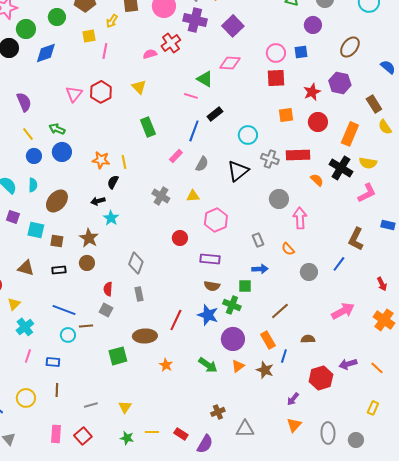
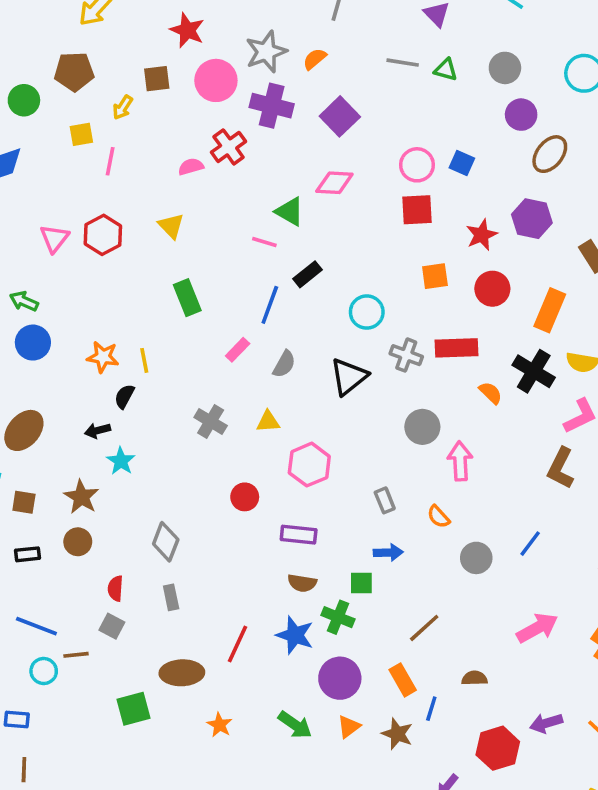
purple circle: (313, 25) -> (521, 115), moved
blue square: (301, 52) -> (462, 163), turned 32
brown L-shape: (356, 239) -> (561, 468), moved

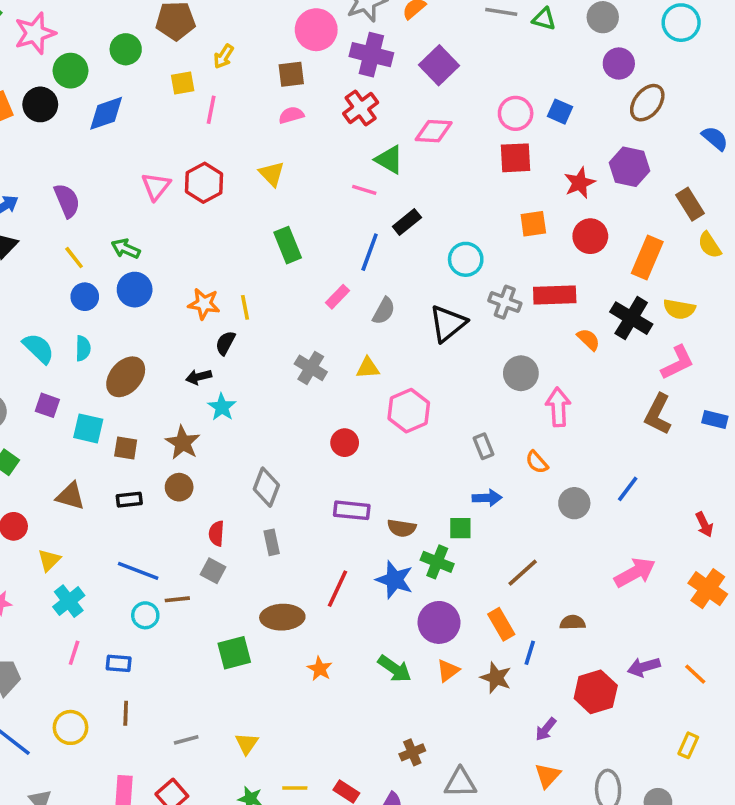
brown square: (157, 79) -> (291, 74), moved
red cross: (229, 147) -> (361, 108), moved
purple rectangle: (299, 535) -> (352, 510), moved

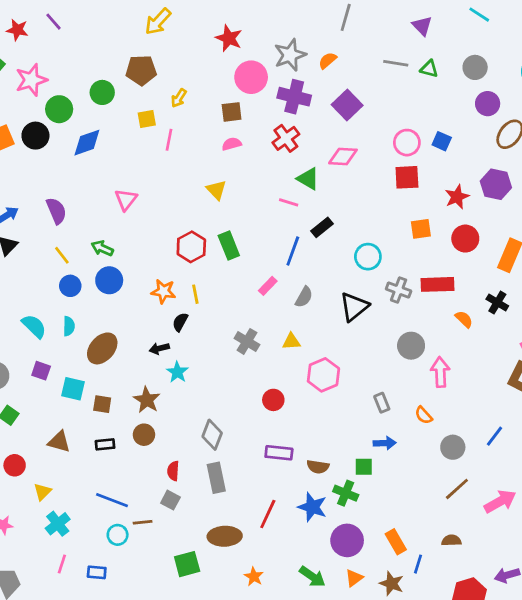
red hexagon: (204, 183) -> (191, 247), moved
black cross: (631, 318) -> (497, 303), size x0.7
gray rectangle: (272, 542) -> (216, 478), size x1.5
brown line: (523, 573) -> (457, 489), moved

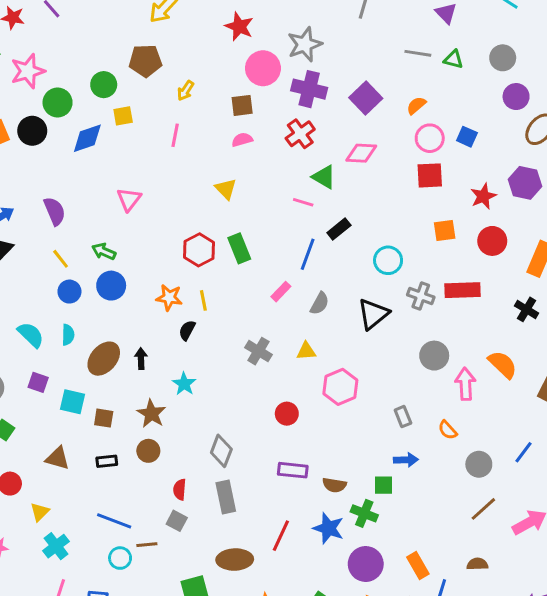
orange semicircle: (328, 60) -> (416, 105), moved
yellow square: (147, 119) -> (123, 116), moved
orange semicircle: (464, 319) -> (503, 365), moved, size x1.5
black arrow: (159, 348) -> (141, 359), moved, turned 102

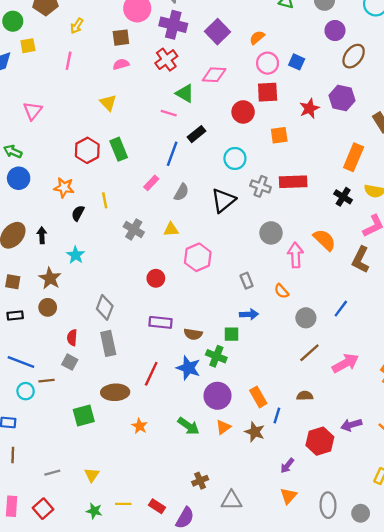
red circle: (492, 241) -> (243, 112), moved
yellow line: (203, 300) -> (105, 200), moved

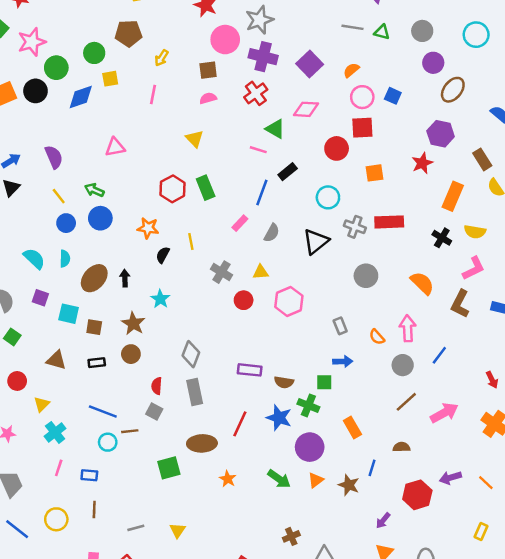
red star: (309, 108) -> (422, 163), moved
pink triangle: (33, 111) -> (115, 147), turned 42
pink arrow: (295, 255) -> (408, 328), moved
red circle: (156, 278) -> (244, 300), moved
orange rectangle: (258, 397) -> (352, 427), moved

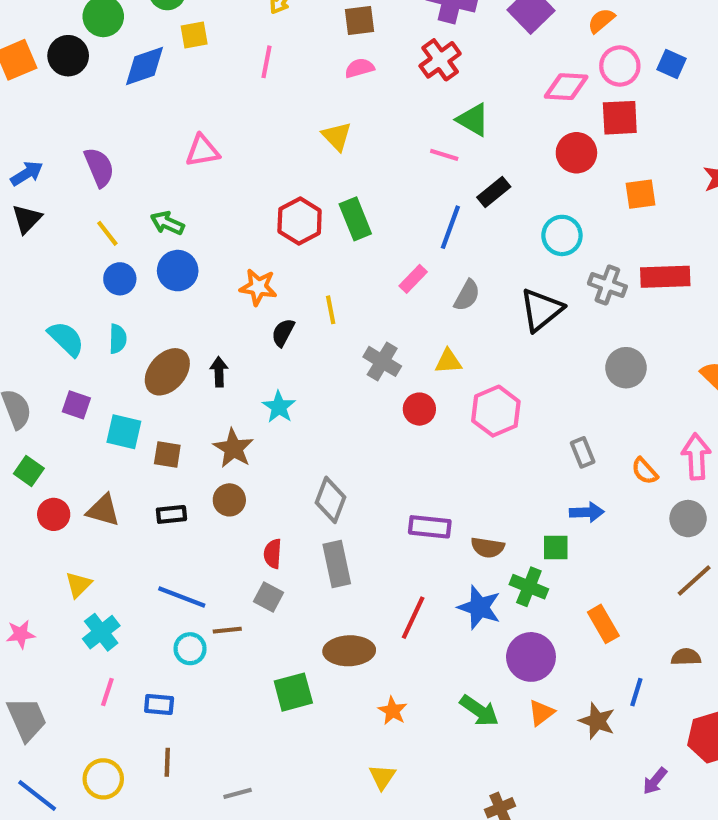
pink diamond: (306, 109) -> (566, 87), moved
red circle: (17, 381) -> (54, 514), moved
yellow triangle: (177, 530) -> (382, 777), moved

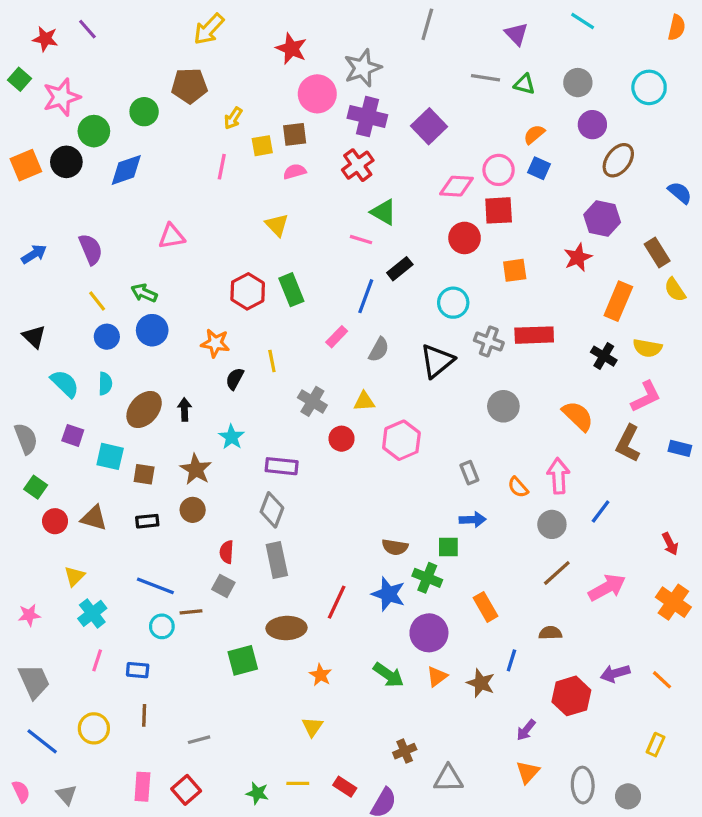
orange semicircle: (601, 21) -> (534, 134), moved
yellow square: (194, 35) -> (262, 146), moved
black triangle: (27, 219) -> (34, 337), moved, turned -30
purple rectangle: (430, 527) -> (282, 466), moved

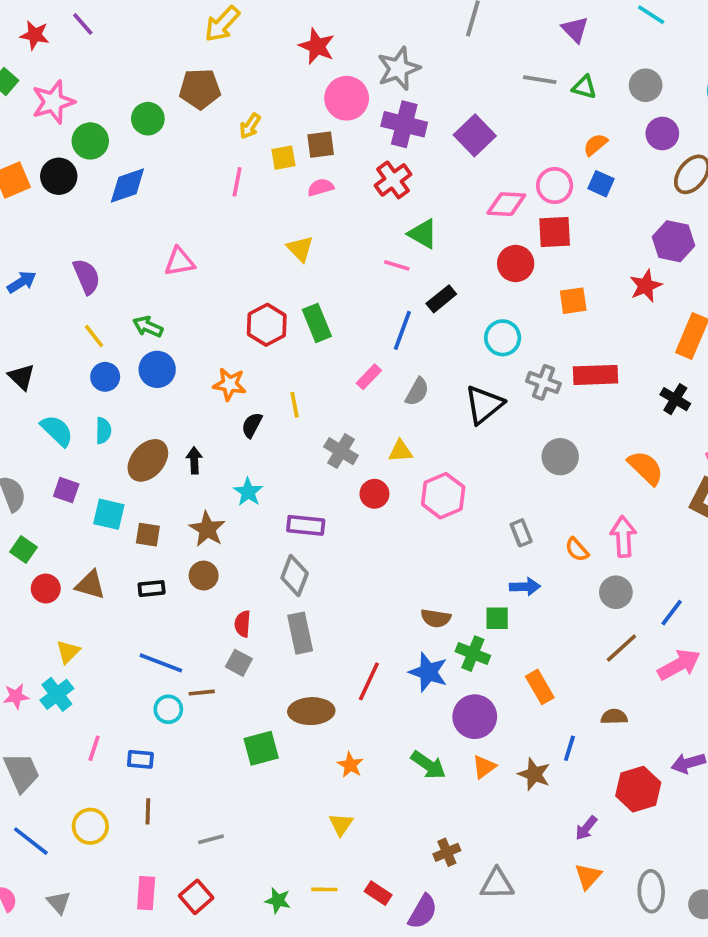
blue line: (601, 511) -> (672, 613), moved
cyan cross: (92, 613) -> (57, 694), moved

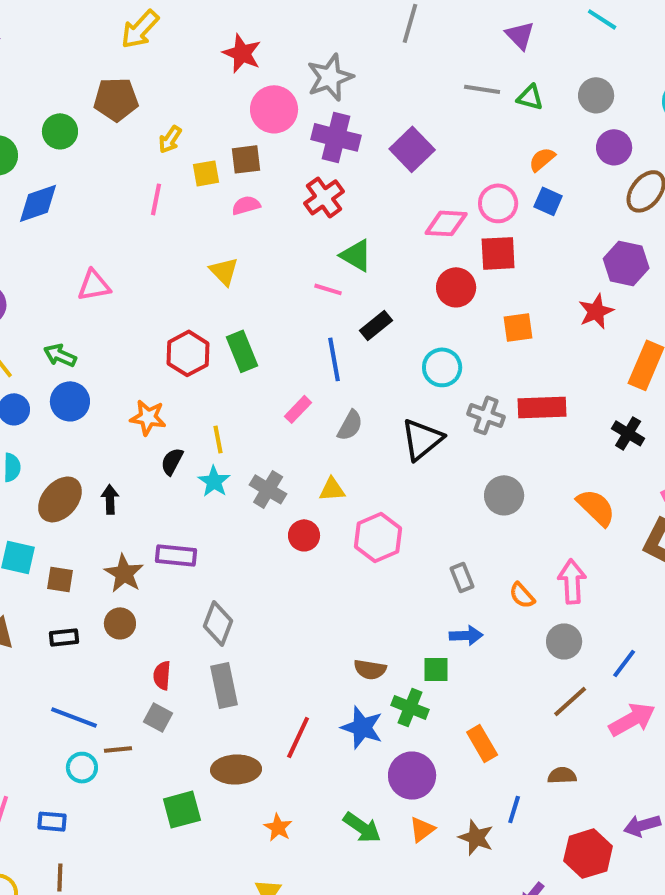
blue line: (402, 330) -> (334, 359), turned -30
cyan star: (248, 492) -> (214, 481), moved
purple rectangle: (306, 525) -> (176, 555), moved

